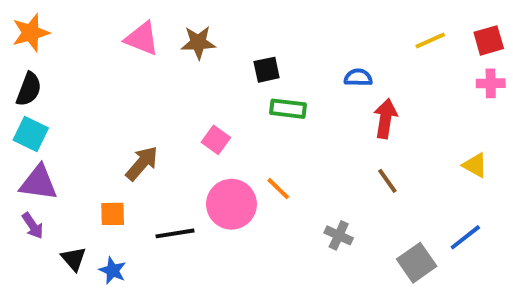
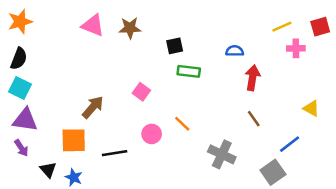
pink cross: (491, 83) -> (296, 48), moved
pink circle: (231, 204) -> (152, 134), size x0.6
orange square: (113, 214) -> (74, 140), size x1.5
gray cross: (339, 235) -> (222, 154), size x1.5
blue line: (465, 237) -> (290, 144), moved

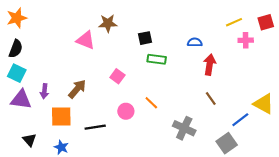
pink triangle: (93, 25) -> (86, 40), moved
yellow triangle: (311, 108) -> (264, 104), moved, size x1.5
purple arrow: (21, 148) -> (44, 91), moved, turned 40
black triangle: (48, 170) -> (29, 140), moved

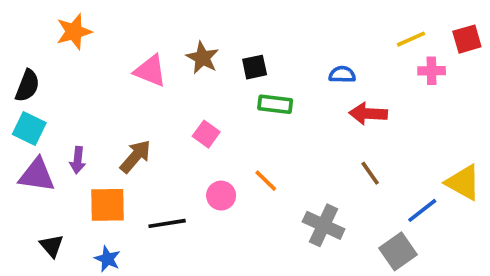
orange star: (17, 18) -> (74, 32), moved
brown star: (108, 23) -> (202, 58), moved, turned 30
red arrow: (210, 65) -> (368, 114), turned -96

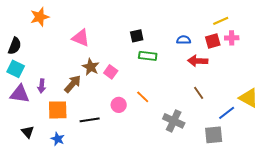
red square: (467, 39) -> (213, 41), moved
brown star: (202, 58) -> (91, 67), moved
gray square: (398, 251) -> (214, 135), turned 30

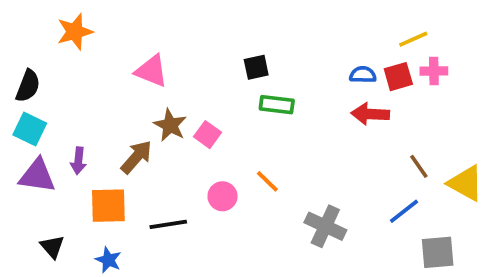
blue semicircle: (184, 40) -> (363, 75), moved
brown line: (199, 93) -> (419, 166), moved
blue line: (227, 113) -> (404, 211), moved
gray square: (214, 135) -> (438, 252), moved

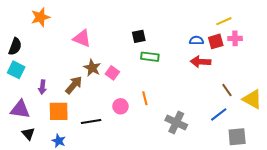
purple triangle: (37, 176) -> (20, 109), moved
orange line: (267, 181) -> (145, 98), turned 32

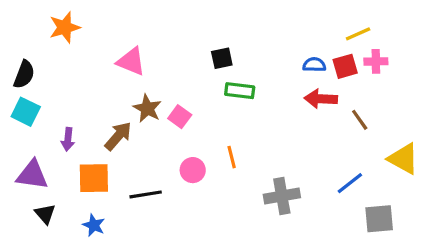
brown line: (227, 90) -> (360, 120), moved
gray cross: (176, 123) -> (282, 196), turned -35

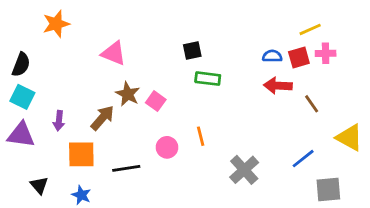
purple triangle: (32, 175) -> (21, 135), moved
gray cross: (282, 196) -> (244, 170), turned -32

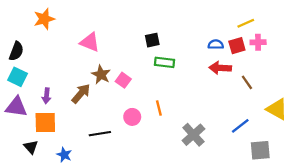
orange square: (81, 154) -> (45, 122), moved

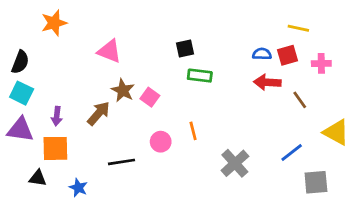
yellow line: (246, 23) -> (298, 28), turned 36
pink cross: (258, 42) -> (321, 63), moved
black triangle: (31, 147) -> (38, 178), turned -40

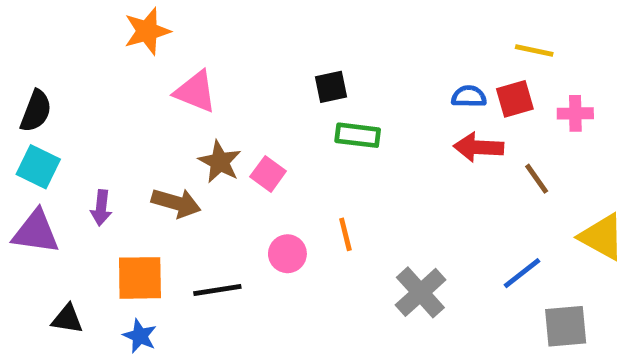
orange star: (54, 23) -> (147, 31), moved
brown arrow: (99, 113) -> (176, 203), turned 65
orange square: (55, 148) -> (140, 278), moved

